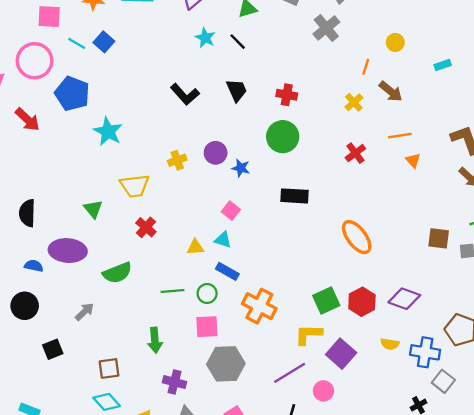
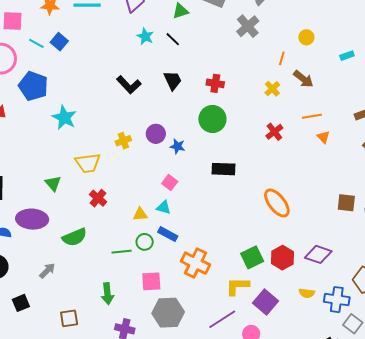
green circle: (207, 293) -> (145, 242), moved

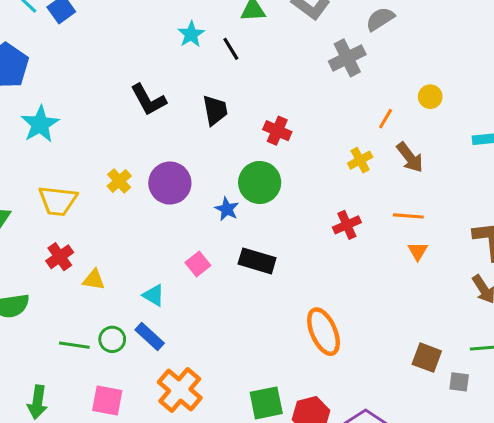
purple circle: (156, 134) -> (170, 183), size x1.4
yellow cross: (123, 141) -> (119, 181), turned -35
blue star: (177, 146) -> (227, 209), moved
pink square: (170, 183) -> (198, 264), moved
yellow triangle: (140, 214) -> (94, 280), moved

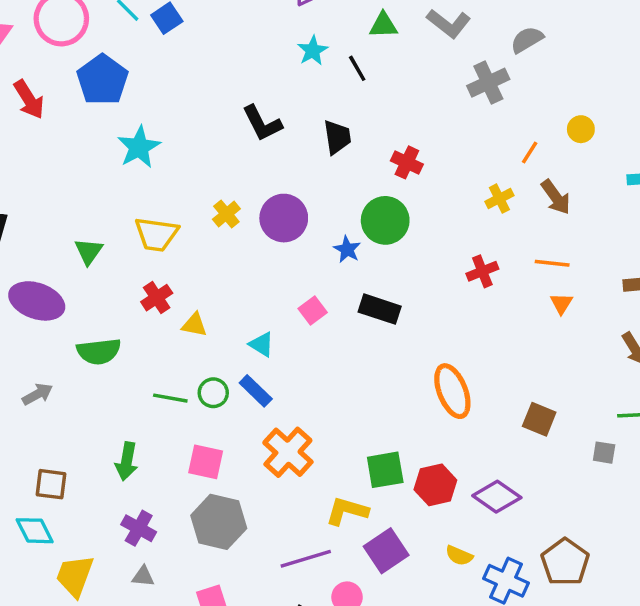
brown square: (427, 358) -> (539, 419), moved

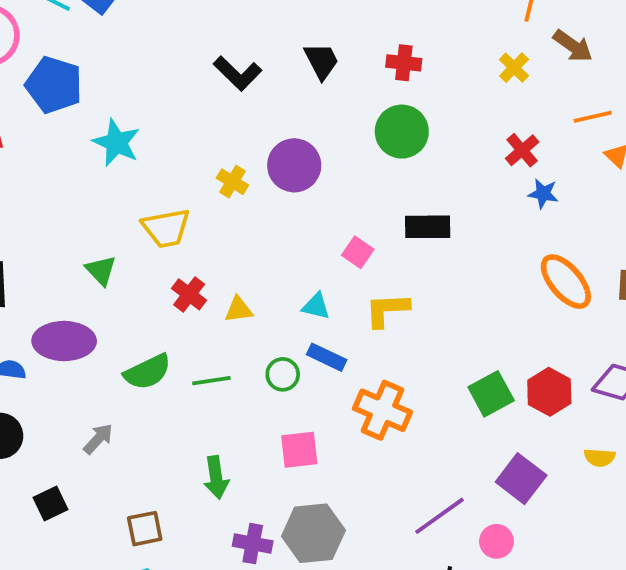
blue star: (347, 249) -> (543, 194), moved
orange ellipse: (452, 391) -> (566, 282), moved
green line: (170, 398) -> (211, 381), moved
yellow L-shape: (347, 511) -> (387, 310), moved
gray hexagon: (219, 522) -> (313, 533), moved

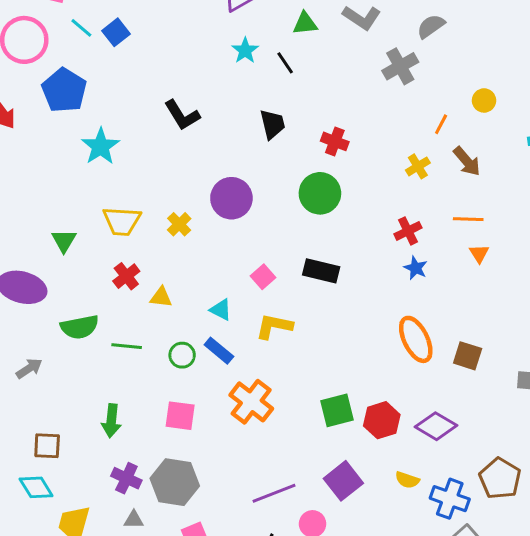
black L-shape: (238, 73) -> (182, 115), moved
yellow cross: (232, 182) -> (179, 224), moved

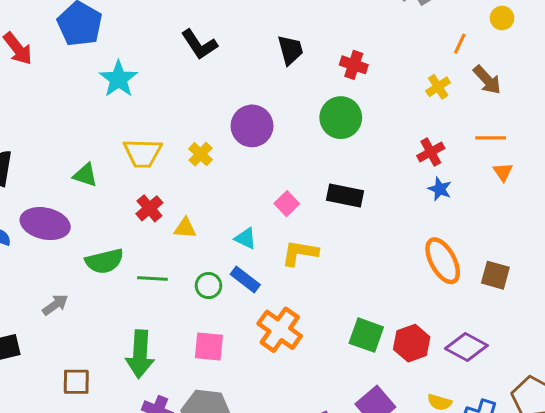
green triangle: (64, 241) -> (85, 175), turned -40
green square: (337, 410) -> (366, 335), turned 36
green arrow: (111, 421) -> (140, 354), size x1.4

